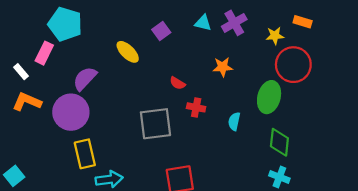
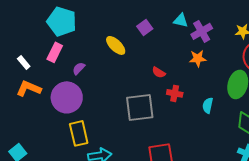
purple cross: (234, 23) -> (202, 31), moved
pink rectangle: (44, 53) -> (55, 52), moved
purple semicircle: (85, 79) -> (79, 68), size x0.6

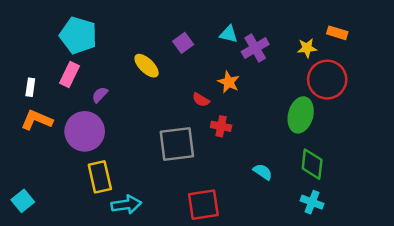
orange star: (198, 58) -> (229, 82), moved, turned 30
white rectangle: (24, 62) -> (30, 87), turned 48
cyan semicircle: (208, 105) -> (263, 172), moved, turned 112

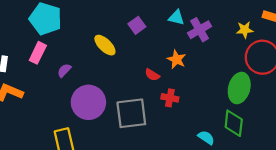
purple circle: (85, 131) -> (88, 102), moved
green diamond: (312, 164) -> (234, 123), moved

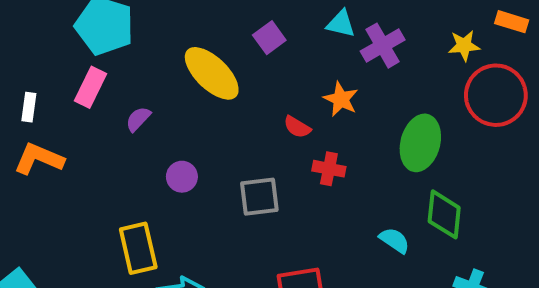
yellow ellipse: (105, 45) -> (212, 73), size x1.4
green ellipse: (239, 88) -> (420, 143), moved
purple circle: (88, 102) -> (182, 177), size x0.5
gray square: (131, 113) -> (259, 197), size x0.7

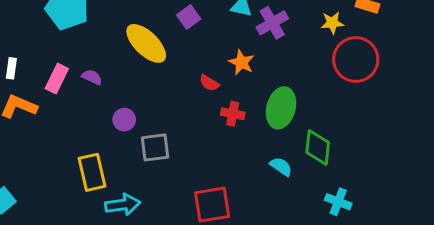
pink rectangle: (90, 87) -> (57, 79), moved
purple semicircle: (138, 119) -> (92, 77), turned 72
green ellipse: (420, 143) -> (281, 108), moved
gray square: (259, 197) -> (155, 147), moved

